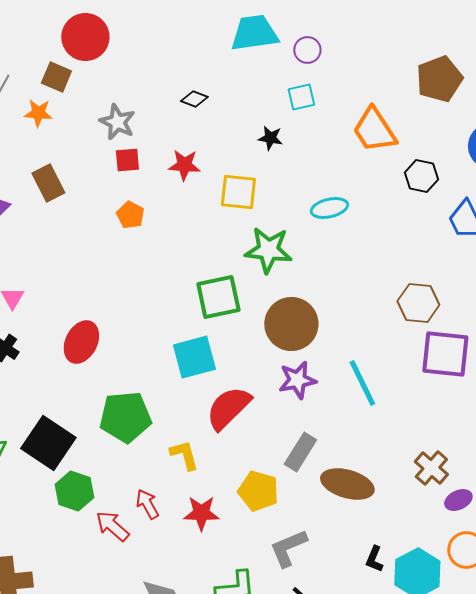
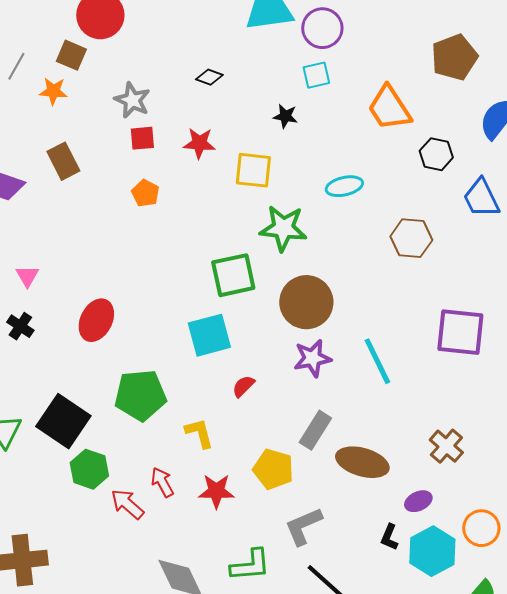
purple circle: (307, 50) -> (322, 28), size x1.5
brown hexagon: (418, 303) -> (411, 238), moved
red semicircle: (228, 408) -> (243, 386), size x0.5
purple ellipse: (458, 500) -> (418, 501), moved

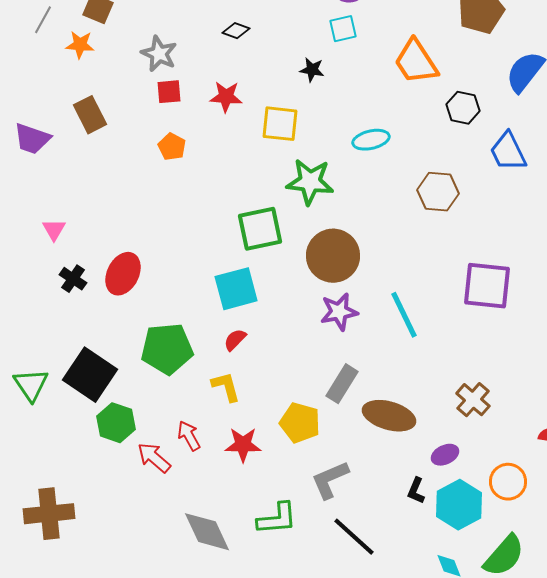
black cross: (20, 326) -> (73, 279), moved
red semicircle: (243, 386) -> (235, 340), moved

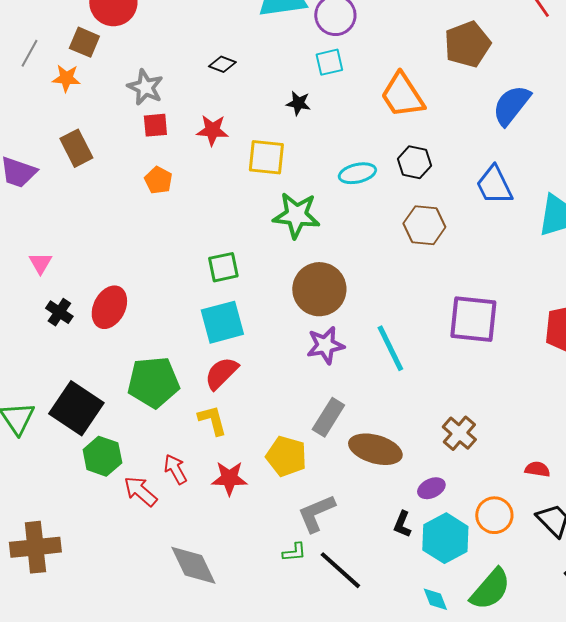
black hexagon: (463, 108) -> (414, 162), moved
green square: (260, 229) -> (223, 267), moved, size x0.7
red semicircle: (235, 340) -> (221, 373), size x1.5
green L-shape: (277, 519) -> (294, 552), moved, size x0.6

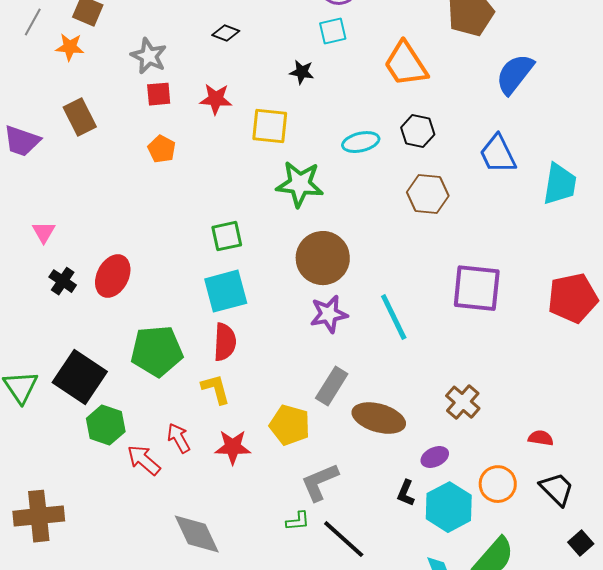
red semicircle: (221, 373) -> (225, 342), turned 138

